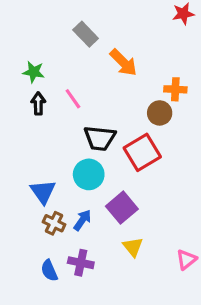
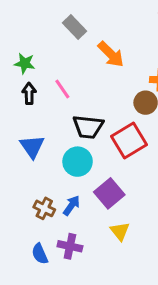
blue triangle: (43, 192) -> (32, 146), moved

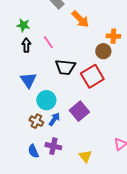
cyan circle: (78, 162) -> (46, 100), moved
yellow triangle: (120, 231) -> (85, 156), moved

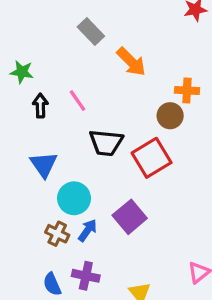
green star: (23, 25) -> (22, 72), moved

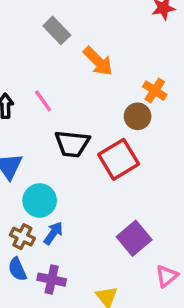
orange cross: (187, 90) -> (155, 91), turned 30
purple square: (130, 217) -> (134, 238), moved
blue semicircle: (52, 284) -> (17, 269), moved

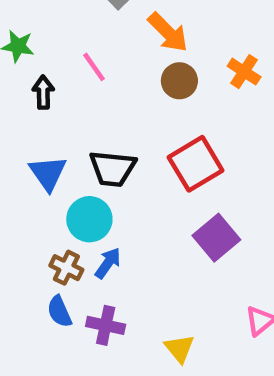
pink line: (43, 101) -> (94, 67), moved
brown circle: (138, 116) -> (179, 81), moved
black trapezoid: (72, 144) -> (112, 168), moved
purple square: (134, 238) -> (216, 238), moved

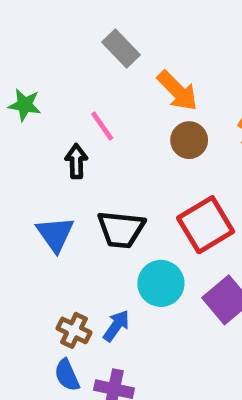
black arrow: (43, 92) -> (76, 161), moved
cyan circle: (89, 219) -> (161, 283), moved

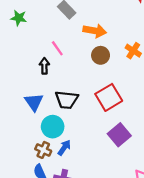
orange arrow: (177, 91) -> (95, 31), turned -35
green star: (25, 105) -> (19, 18), moved
cyan circle: (161, 283) -> (53, 127), moved

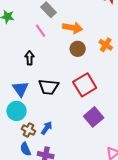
pink line: (57, 48) -> (41, 31), moved
cyan circle: (53, 127) -> (16, 111), moved

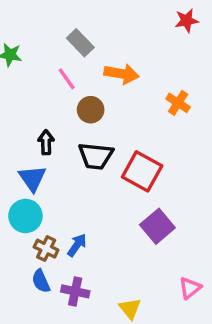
brown circle: (78, 49) -> (91, 110), moved
black arrow: (30, 58) -> (46, 142), moved
red square: (85, 85) -> (142, 171), turned -30
black trapezoid: (49, 87) -> (96, 156), moved

